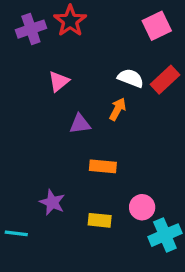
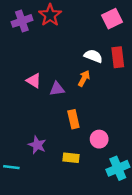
red rectangle: (165, 80) -> (118, 57), turned -54
pink triangle: (59, 81) -> (34, 81), moved, turned -49
orange rectangle: (103, 166) -> (73, 119), turned 72
pink circle: (142, 207) -> (99, 139), moved

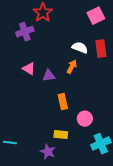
purple cross: (22, 21) -> (25, 32), moved
purple star: (37, 145) -> (48, 152), moved

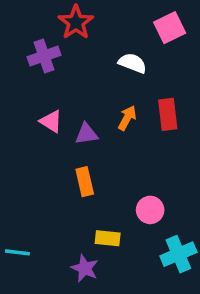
white semicircle: (80, 48) -> (132, 63), moved
red rectangle: (101, 49) -> (168, 114), moved
orange rectangle: (63, 102) -> (85, 182), moved

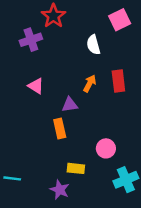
white semicircle: (132, 63) -> (93, 45), turned -126
purple triangle: (86, 134) -> (70, 105), moved

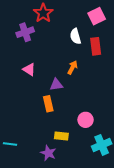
red rectangle: (118, 81) -> (96, 46), moved

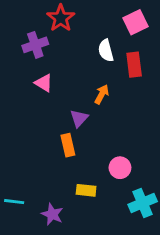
pink triangle: (29, 69) -> (44, 83), moved
purple triangle: (56, 85) -> (79, 118), turned -40
purple star: (48, 153) -> (52, 214), moved

